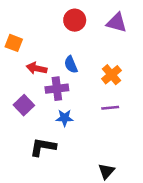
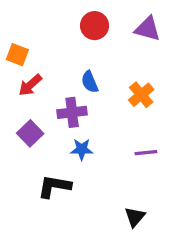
red arrow: (37, 68) -> (30, 85), moved, turned -54
purple line: (110, 108) -> (146, 153), moved

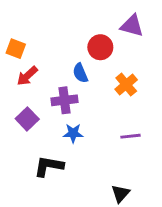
red circle: (95, 26) -> (100, 47), moved

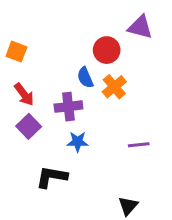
red arrow: (27, 76) -> (24, 94), moved, turned -85
orange cross: (126, 85) -> (114, 87), moved

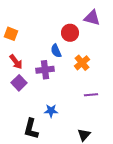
orange cross: (114, 87) -> (82, 63), moved
blue star: (78, 142) -> (51, 111), moved
black L-shape: (52, 177) -> (31, 129), moved, turned -85

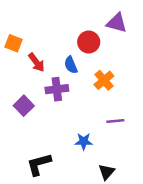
red arrow: (16, 62) -> (36, 62), moved
blue star: (51, 111) -> (84, 141), moved
black L-shape: (31, 129) -> (39, 164), turned 60

